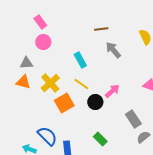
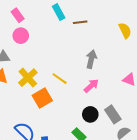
gray arrow: (113, 50) -> (91, 59), moved, turned 54
cyan rectangle: (80, 60) -> (59, 12), moved
black circle: (95, 102) -> (90, 114), moved

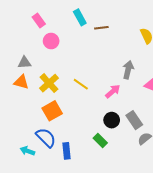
pink circle: (21, 36) -> (51, 41), moved
gray arrow: (91, 59) -> (128, 70), moved
orange square: (42, 98) -> (52, 111), moved

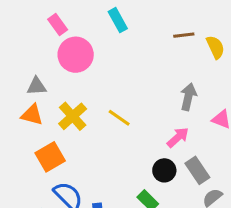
brown line: (101, 28) -> (184, 35), moved
pink circle: (51, 41) -> (76, 55), size x1.5
pink arrow: (113, 91) -> (178, 137), moved
orange square: (52, 111) -> (50, 157), moved

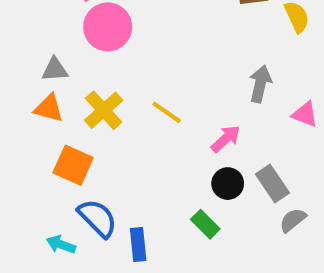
pink arrow: (178, 137) -> (226, 139), moved
orange square: (50, 157) -> (73, 165), turned -36

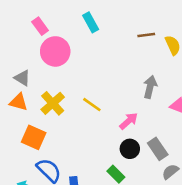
gray triangle: (55, 70) -> (22, 78), turned 36

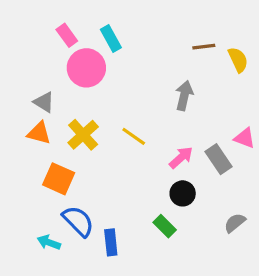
cyan rectangle: (91, 22) -> (111, 39), moved
gray arrow: (150, 87) -> (184, 96), moved
gray rectangle: (158, 149) -> (218, 159), moved

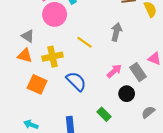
yellow cross: (83, 135) -> (53, 57), turned 30
yellow line: (134, 136) -> (84, 42), moved
black circle: (183, 193) -> (127, 94), moved
blue semicircle: (78, 221) -> (76, 81), moved

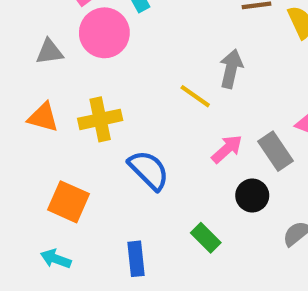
gray triangle: (28, 36) -> (49, 52), moved, turned -40
yellow line: (84, 42) -> (195, 96), moved
orange square: (37, 84) -> (68, 202), moved

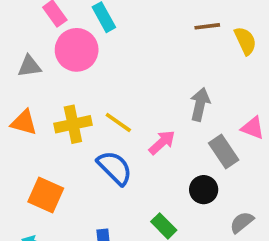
gray arrow: (231, 69) -> (200, 104), moved
yellow line: (195, 96) -> (118, 122), moved
pink arrow: (227, 149) -> (162, 142), moved

